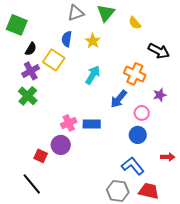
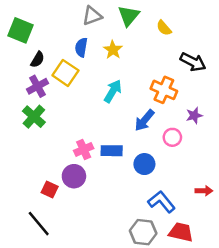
blue circle: (138, 135) -> (144, 164), moved

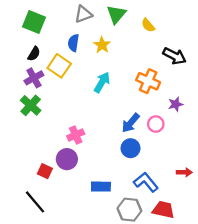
green square: (20, 30) -> (34, 22), moved
blue arrow: (144, 120) -> (131, 123), moved
blue rectangle: (112, 151) -> (101, 187), moved

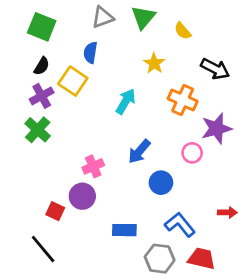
yellow star: (102, 45) -> (154, 63), moved
purple star: (176, 104) -> (216, 128), size x1.6
blue arrow: (131, 123) -> (139, 151), moved

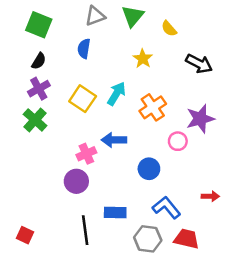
yellow square: (73, 81) -> (83, 99), moved
orange cross: (183, 100) -> (153, 107), moved, turned 32
blue arrow: (139, 151) -> (114, 140), moved, turned 50
red square: (55, 211) -> (25, 235), moved
black line: (43, 249) -> (85, 230), moved, turned 32

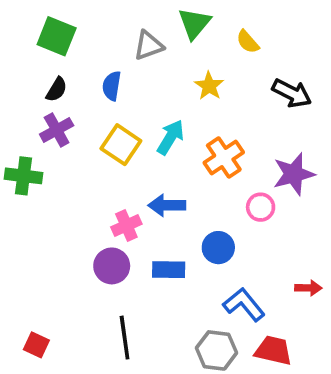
gray triangle: (95, 16) -> (148, 45), moved
blue semicircle: (84, 49) -> (112, 86), moved
green cross: (35, 120) -> (24, 176), moved, turned -35
blue rectangle: (115, 213) -> (169, 270), moved

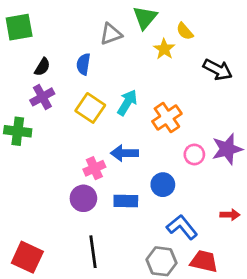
green square: (57, 36) -> (19, 27), moved, turned -32
yellow star: (209, 86) -> (164, 49), moved
purple star: (294, 174) -> (227, 149), moved
red square: (36, 345) -> (27, 257), size x1.6

